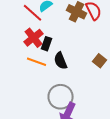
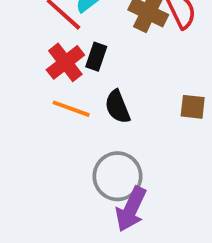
black rectangle: (46, 44) -> (96, 57), moved
brown square: (100, 61) -> (193, 107), turned -32

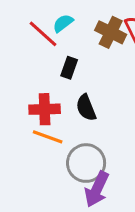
red cross: (65, 62) -> (45, 109), moved, turned 36
orange line: (71, 109) -> (48, 137), moved

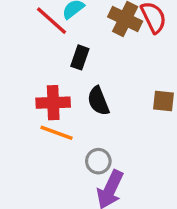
gray circle: (86, 163) -> (98, 161), size x0.6

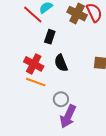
red cross: (53, 103) -> (34, 64), turned 30

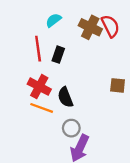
red line: (33, 15) -> (38, 49), moved, turned 40
black semicircle: (61, 63) -> (65, 97), moved

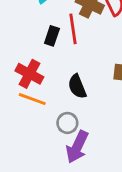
red line: (38, 49) -> (73, 29), moved
black semicircle: (65, 97) -> (77, 86), moved

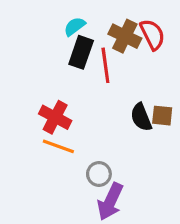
black rectangle: (52, 36) -> (81, 52), moved, size x1.4
black semicircle: (77, 86) -> (141, 117), moved

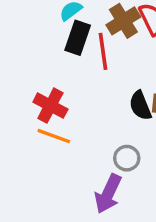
brown cross: (125, 36) -> (123, 21), turned 32
gray circle: (99, 174) -> (127, 158), moved

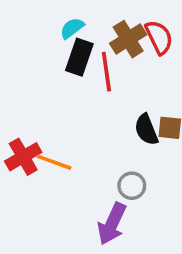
red cross: (50, 106) -> (23, 157), moved, turned 32

